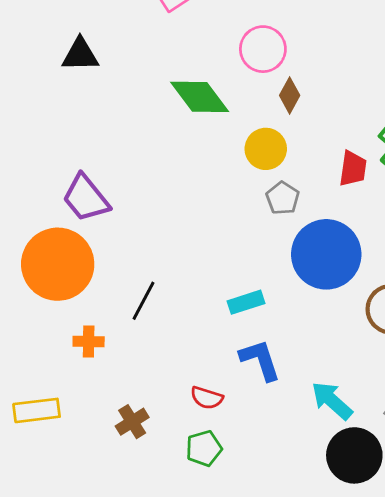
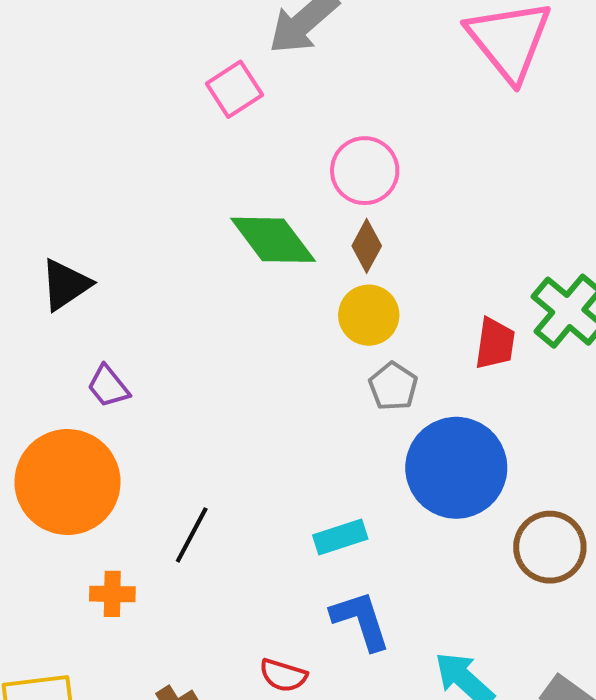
black triangle: (80, 55) -> (65, 285), moved, turned -33
brown diamond: (290, 95) -> (367, 246), moved
purple trapezoid: (86, 198) -> (108, 386), size x0.6

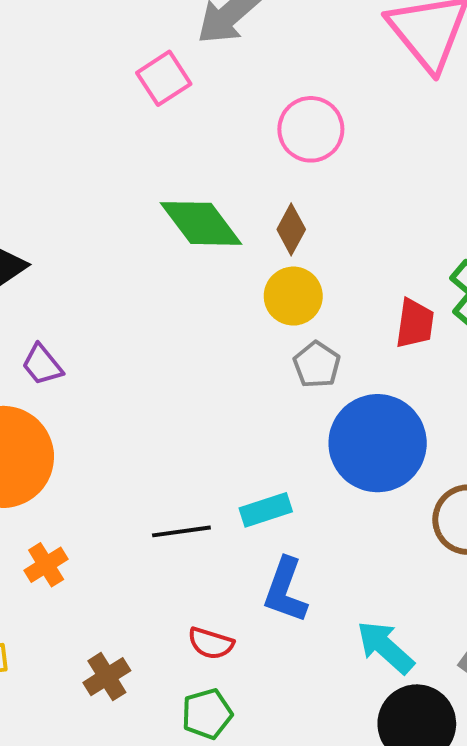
pink circle: (365, 171) -> (311, 129), moved
black line: (192, 535) -> (181, 531), moved, turned 54
orange cross: (112, 594) -> (46, 565), turned -33
blue L-shape: (361, 620) -> (285, 590), turned -142

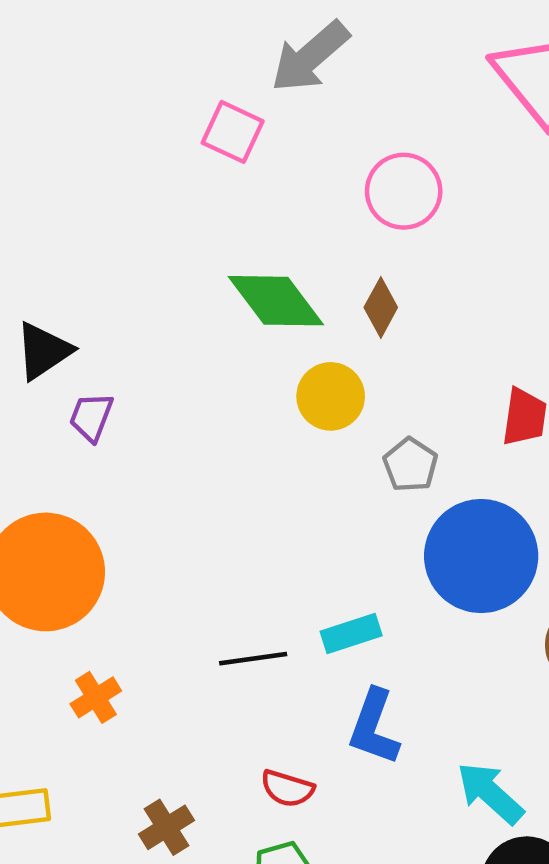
pink square: (164, 78) -> (233, 132), turned -32
yellow circle: (293, 296) -> (331, 396), moved
purple trapezoid: (42, 365) -> (91, 417), moved, turned 60

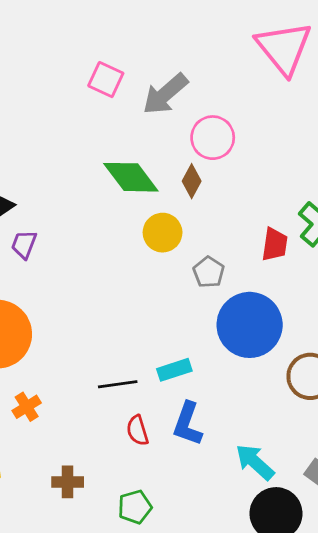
gray arrow: (310, 57) -> (165, 94), moved
pink circle: (404, 191) -> (213, 138), moved
red semicircle: (287, 789) -> (137, 430), moved, turned 56
brown cross: (166, 827) -> (68, 482), turned 32

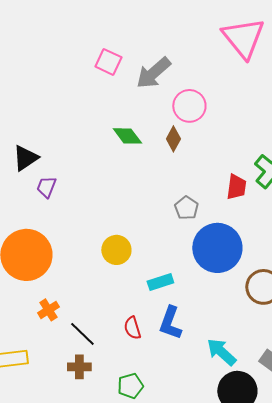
green diamond: (131, 177) -> (127, 136), size x0.7
yellow circle: (163, 233) -> (116, 250), moved
black line: (118, 384) -> (82, 334), moved, turned 52

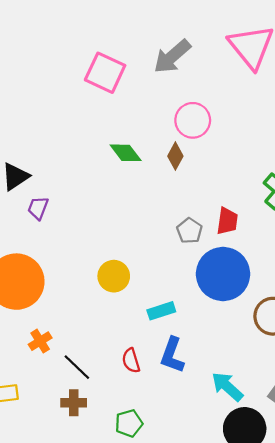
pink square: (108, 62) -> (105, 73), size x1.4
gray arrow: (153, 73) -> (172, 56), moved
red trapezoid: (236, 187) -> (227, 221), moved

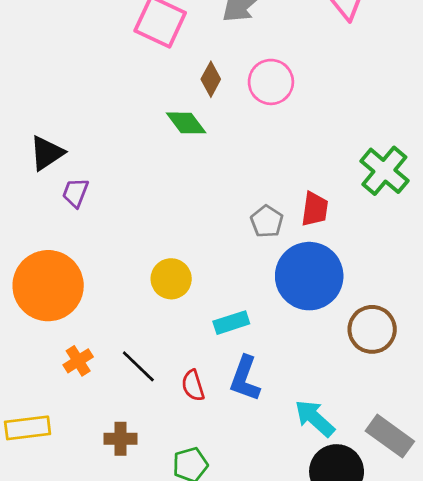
brown diamond: (175, 156) -> (211, 79), moved
black line: (77, 367) -> (138, 366), moved

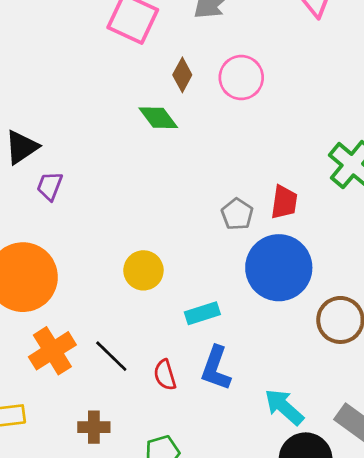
orange cross: (78, 361) -> (52, 351), size x1.6

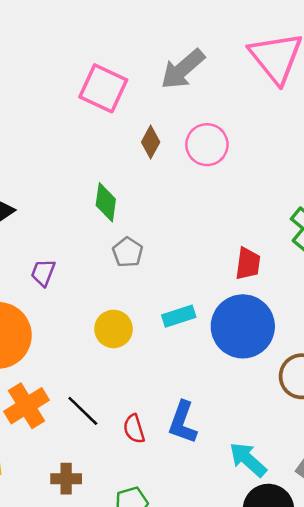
green diamond: (158, 118) -> (106, 202), moved, turned 45
purple trapezoid: (50, 186) -> (43, 273), moved
gray pentagon: (237, 214) -> (128, 252), moved
cyan rectangle: (202, 313) -> (179, 316), moved

